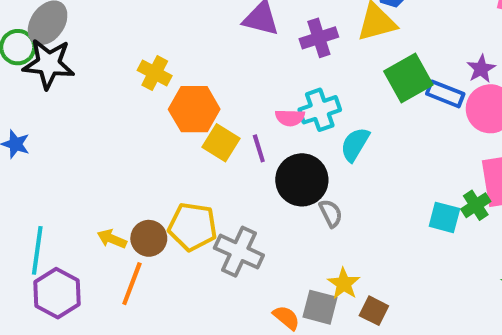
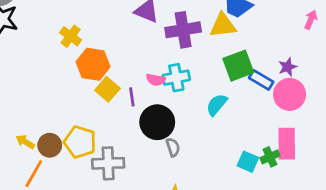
purple cross: (319, 38) -> (183, 30), size x1.4
cyan semicircle: (355, 144) -> (217, 105), moved
gray cross: (239, 252) -> (108, 163), turned -36

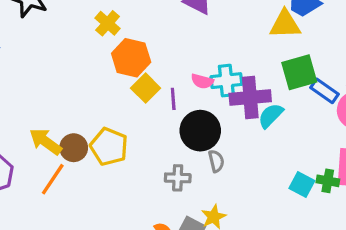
purple cross: (183, 30) -> (250, 97), moved
yellow arrow: (25, 142) -> (45, 142), size x1.5
green cross: (270, 157) -> (328, 181), turned 30
gray cross: (108, 163) -> (178, 178), moved, size x0.7

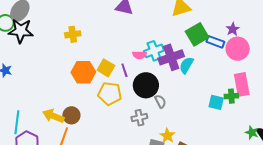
yellow cross: (108, 23) -> (73, 34), turned -35
orange hexagon: (131, 58) -> (83, 72), moved
yellow pentagon: (109, 147) -> (110, 94), moved

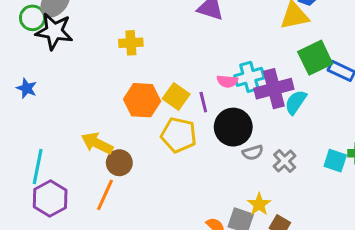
gray semicircle: (160, 101) -> (253, 153), turned 96
yellow arrow: (53, 116) -> (97, 143), moved
gray cross: (139, 118) -> (285, 161), moved, turned -35

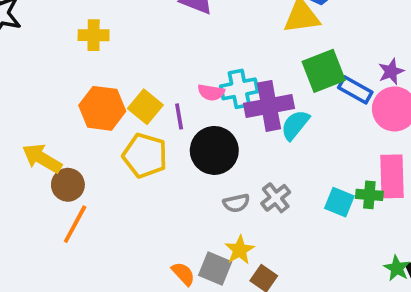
gray semicircle: (253, 153) -> (236, 203), moved
orange line: (105, 195) -> (75, 224), moved

